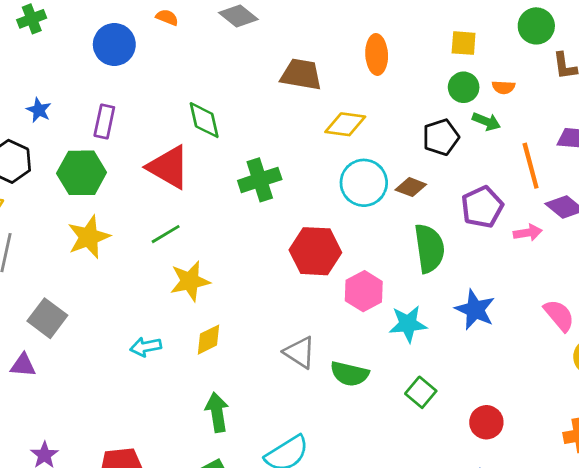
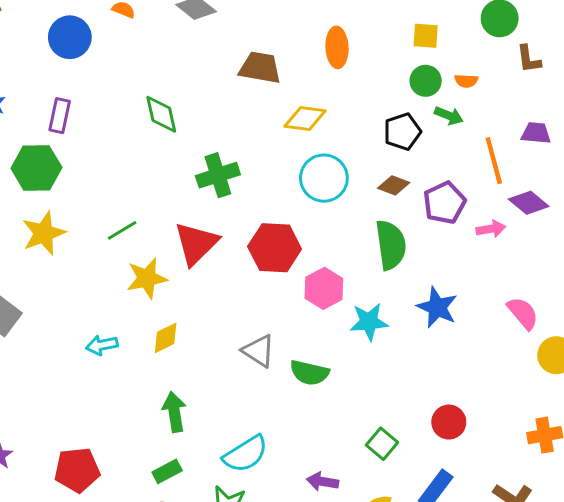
red triangle: (169, 167) -> (196, 243), moved, turned 45
brown diamond: (411, 187) -> (394, 185), moved
green square: (421, 392) -> (382, 444), moved

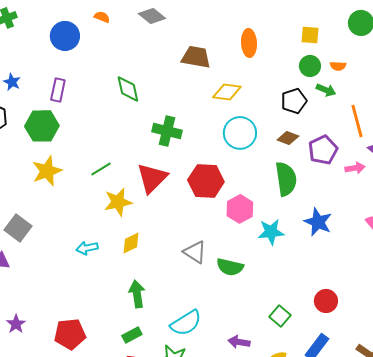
green cross: (218, 175) -> (167, 131), turned 32

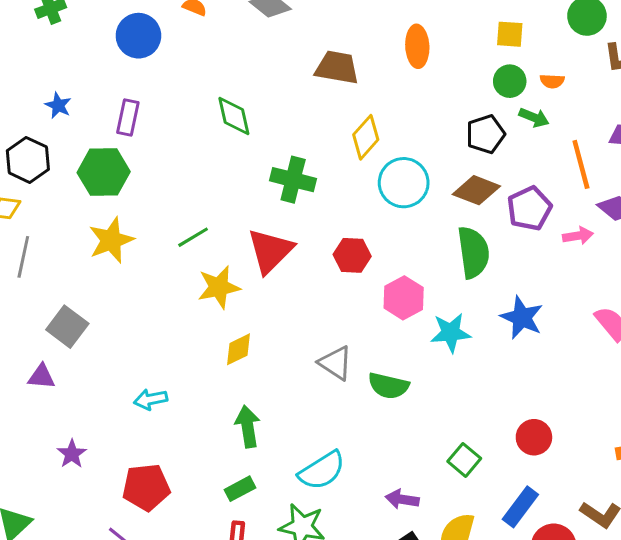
yellow diamond: (227, 92) -> (366, 137), moved, turned -56
brown diamond: (288, 138) -> (476, 190), size x1.4
red hexagon: (206, 181) -> (352, 255), size x0.7
cyan arrow: (87, 248) -> (151, 399), moved
purple star: (16, 324) -> (72, 454), moved

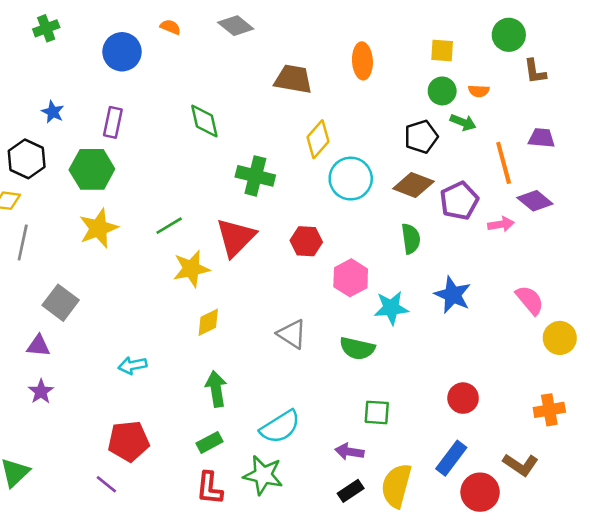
green semicircle: (473, 252) -> (411, 239), size x0.7
green semicircle: (388, 386) -> (357, 348), moved
purple star: (72, 454) -> (41, 392), moved
green square: (464, 460) -> (377, 412), moved, turned -36

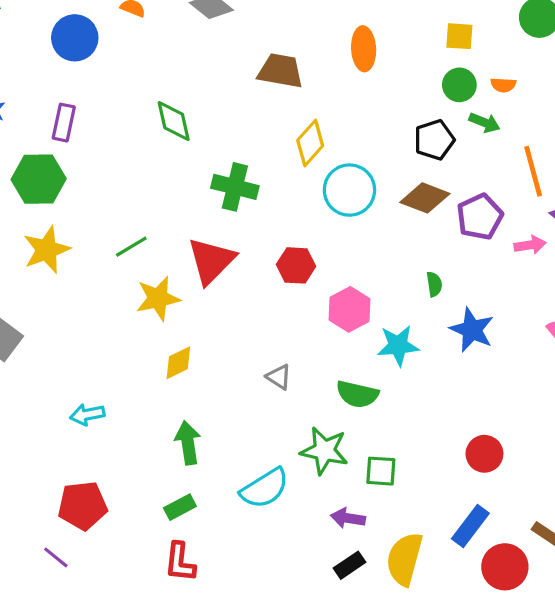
green semicircle: (411, 239) -> (434, 284), moved, size x0.7
gray triangle: (292, 334) -> (279, 377), size x0.7
green star: (263, 475) -> (324, 451), moved

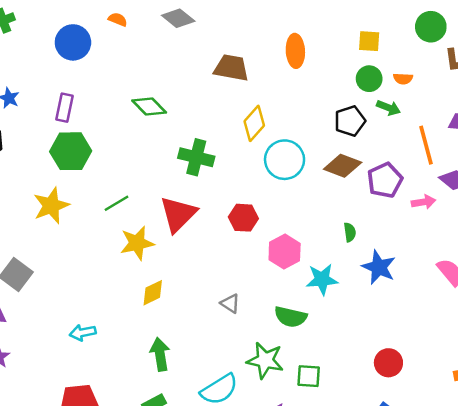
green diamond: (174, 121) -> (149, 106), turned -32
green hexagon: (39, 179) -> (71, 151), moved

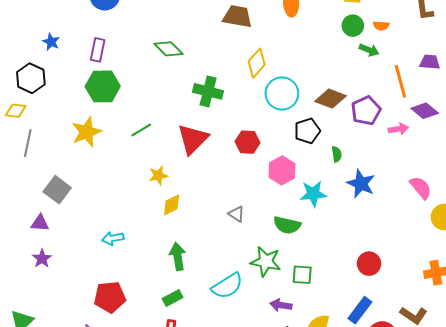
black pentagon: (350, 121) -> (307, 131), moved
yellow star: (137, 243) -> (158, 175), moved, size x0.7

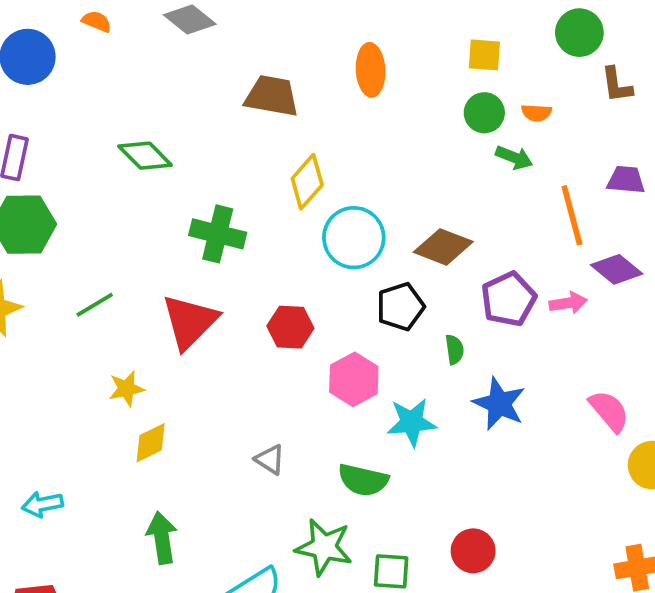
purple pentagon: (366, 111) -> (509, 299), moved
red circle: (369, 264) -> (473, 551), moved

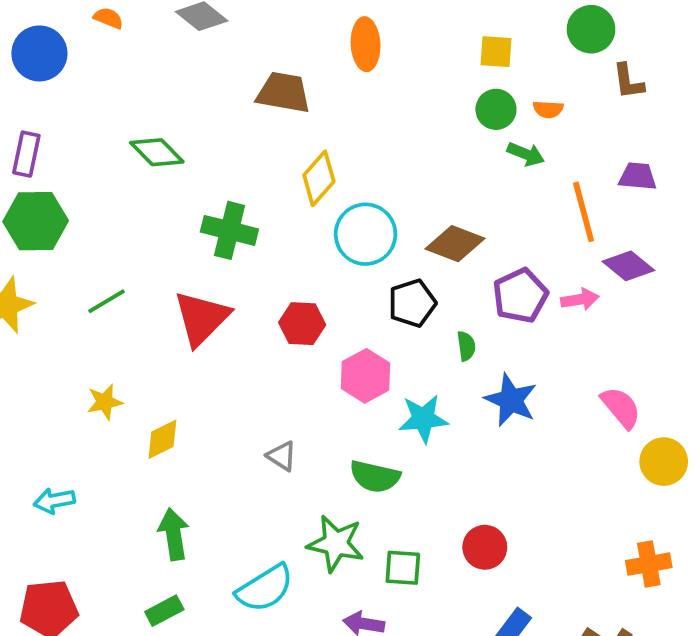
orange ellipse: (371, 70) -> (366, 44), moved
yellow star: (126, 389) -> (105, 402), moved

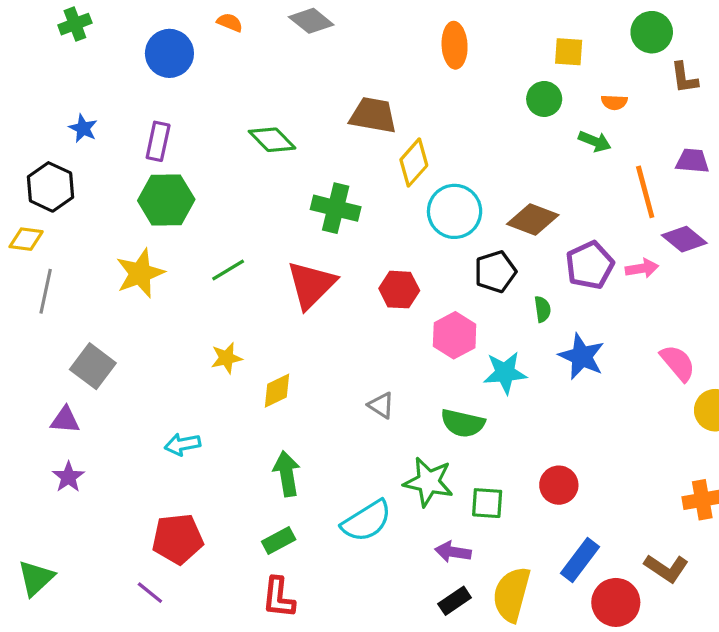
brown trapezoid: (284, 93) -> (373, 115), moved
green circle: (496, 109) -> (544, 99), moved

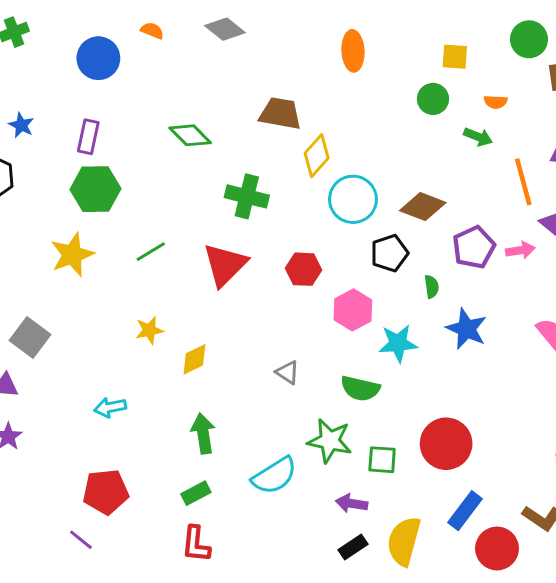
red circle: (559, 485) -> (446, 444), size x1.5

